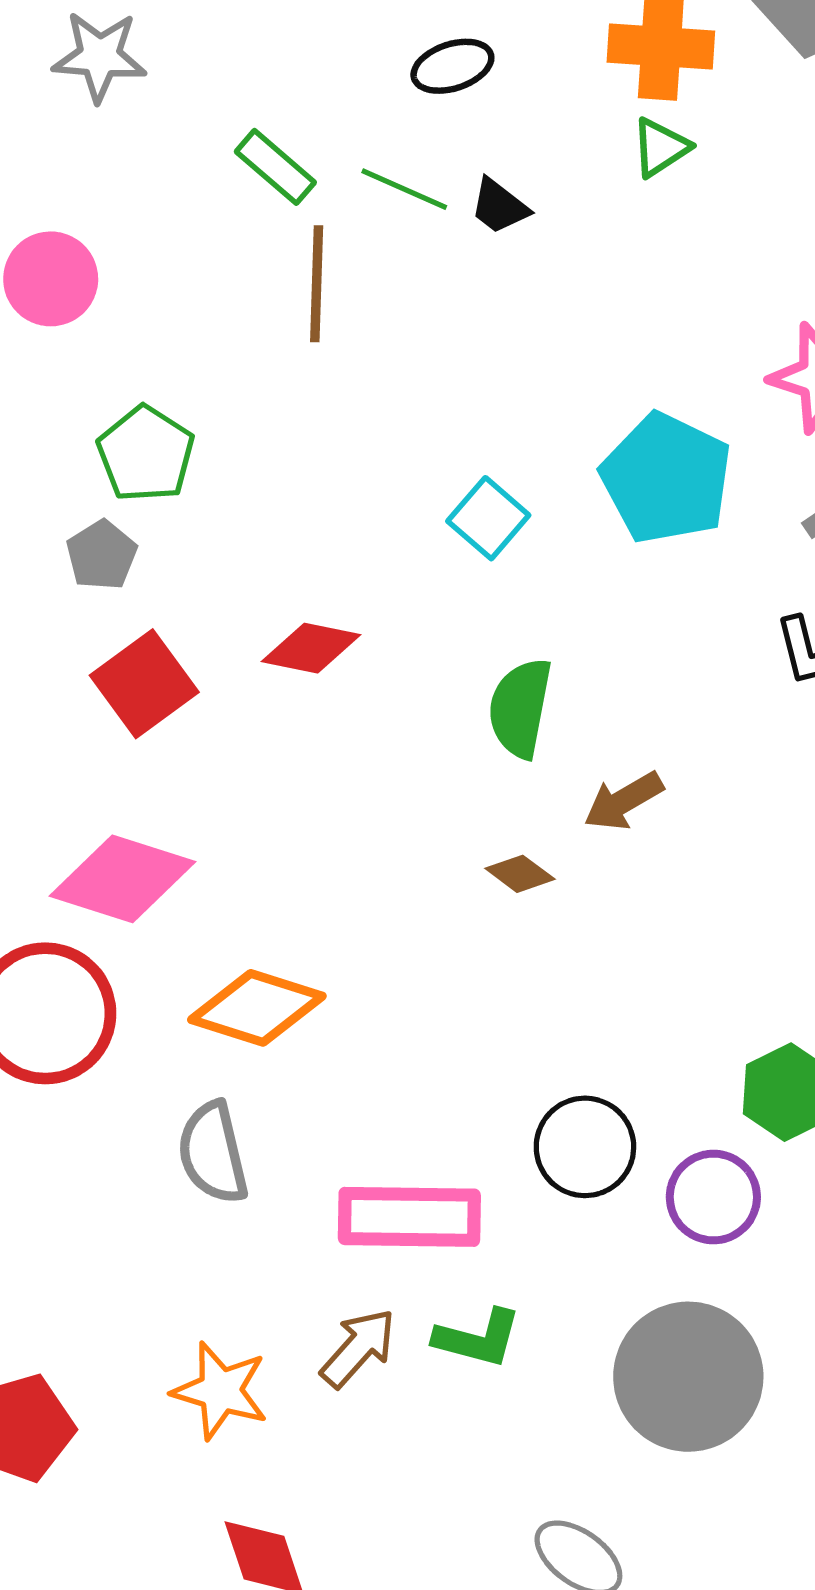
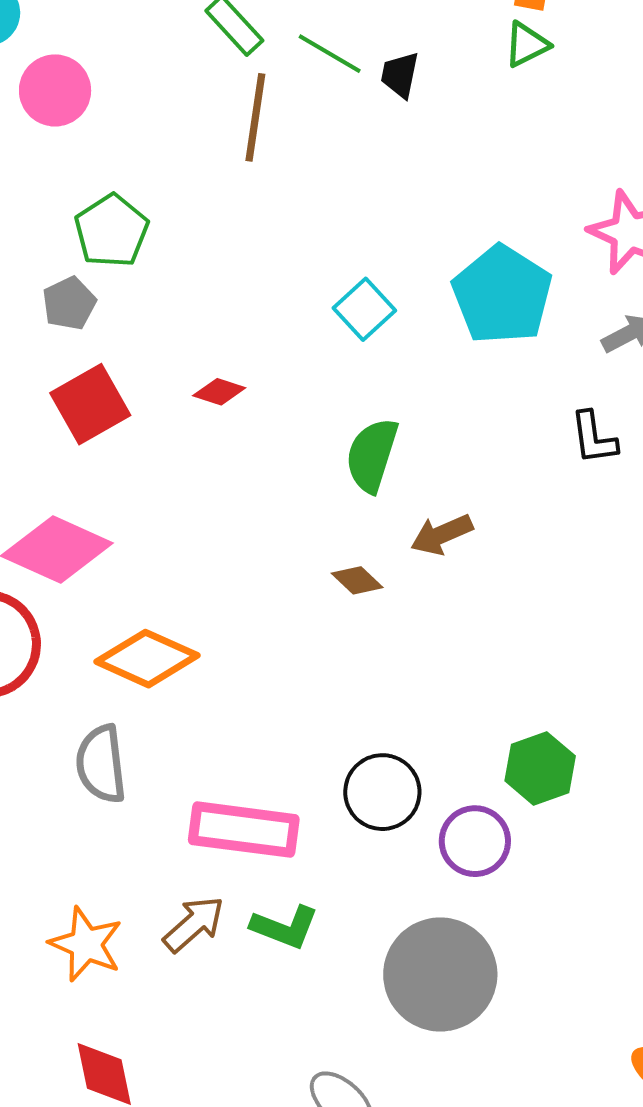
black trapezoid: (499, 206) -> (400, 75), turned 57
red diamond: (311, 648) -> (219, 392), size x0.7

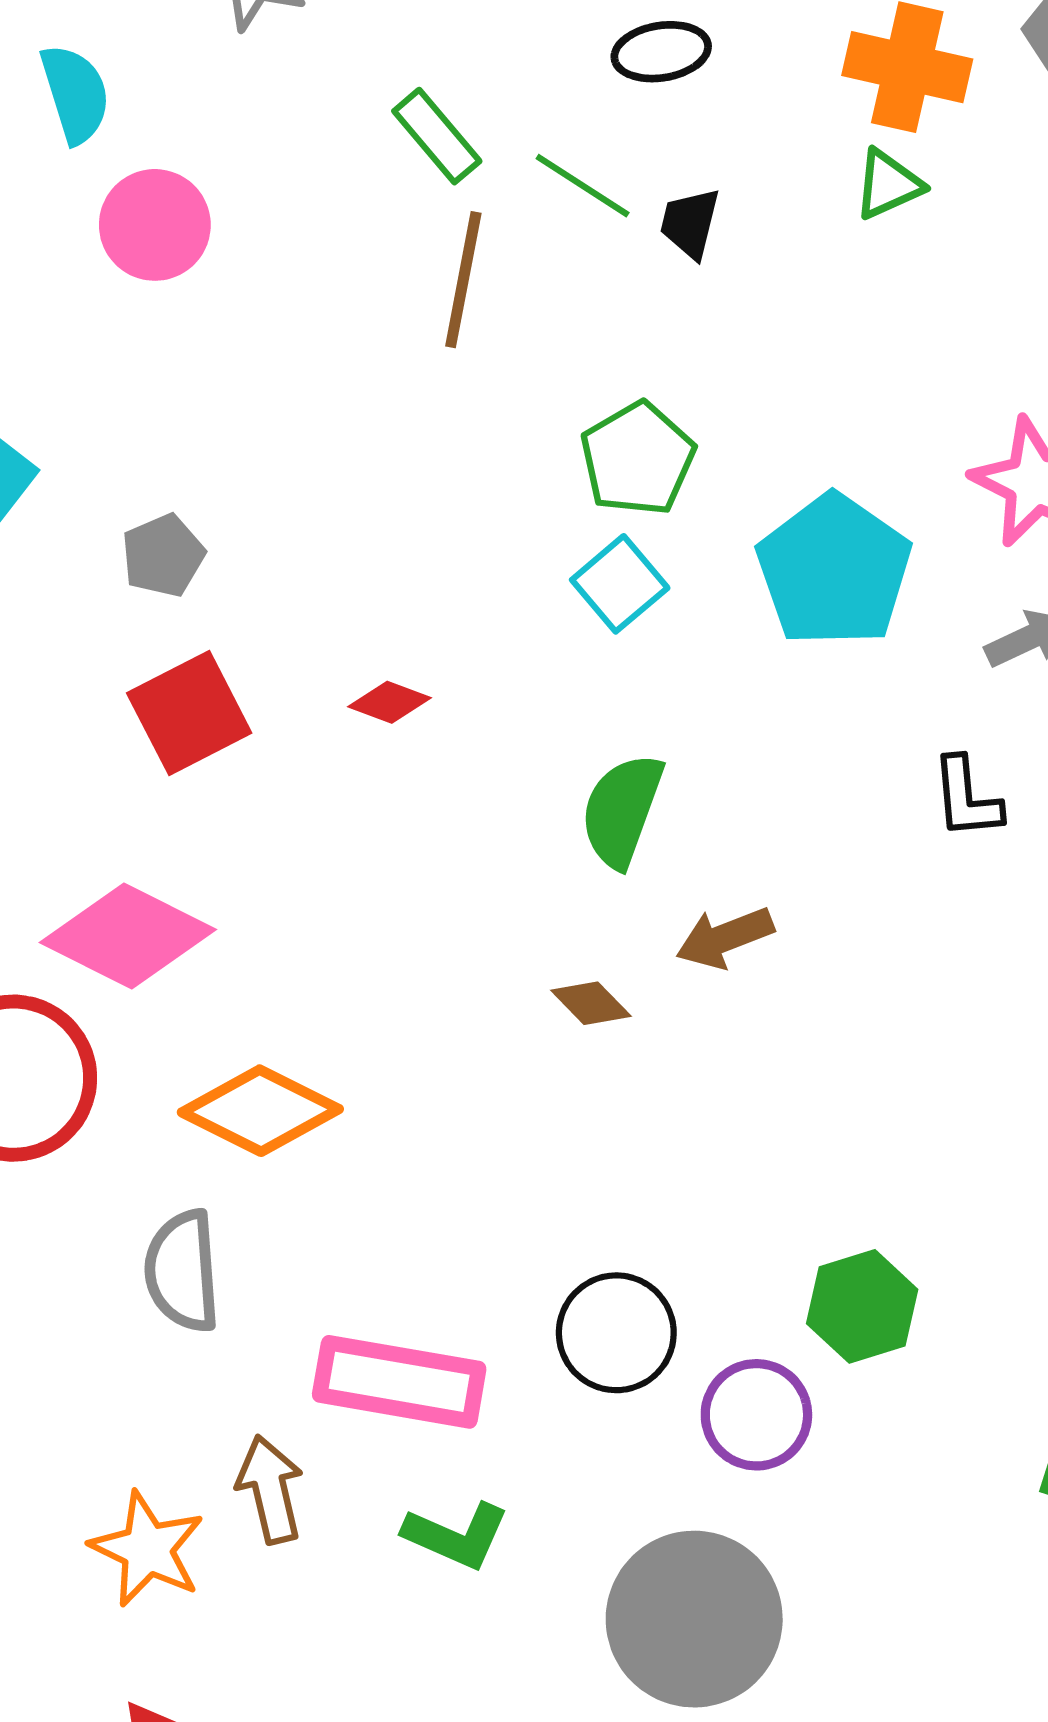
green pentagon: (111, 231) -> (638, 459), moved
brown arrow: (194, 924) -> (270, 1489), moved, turned -64

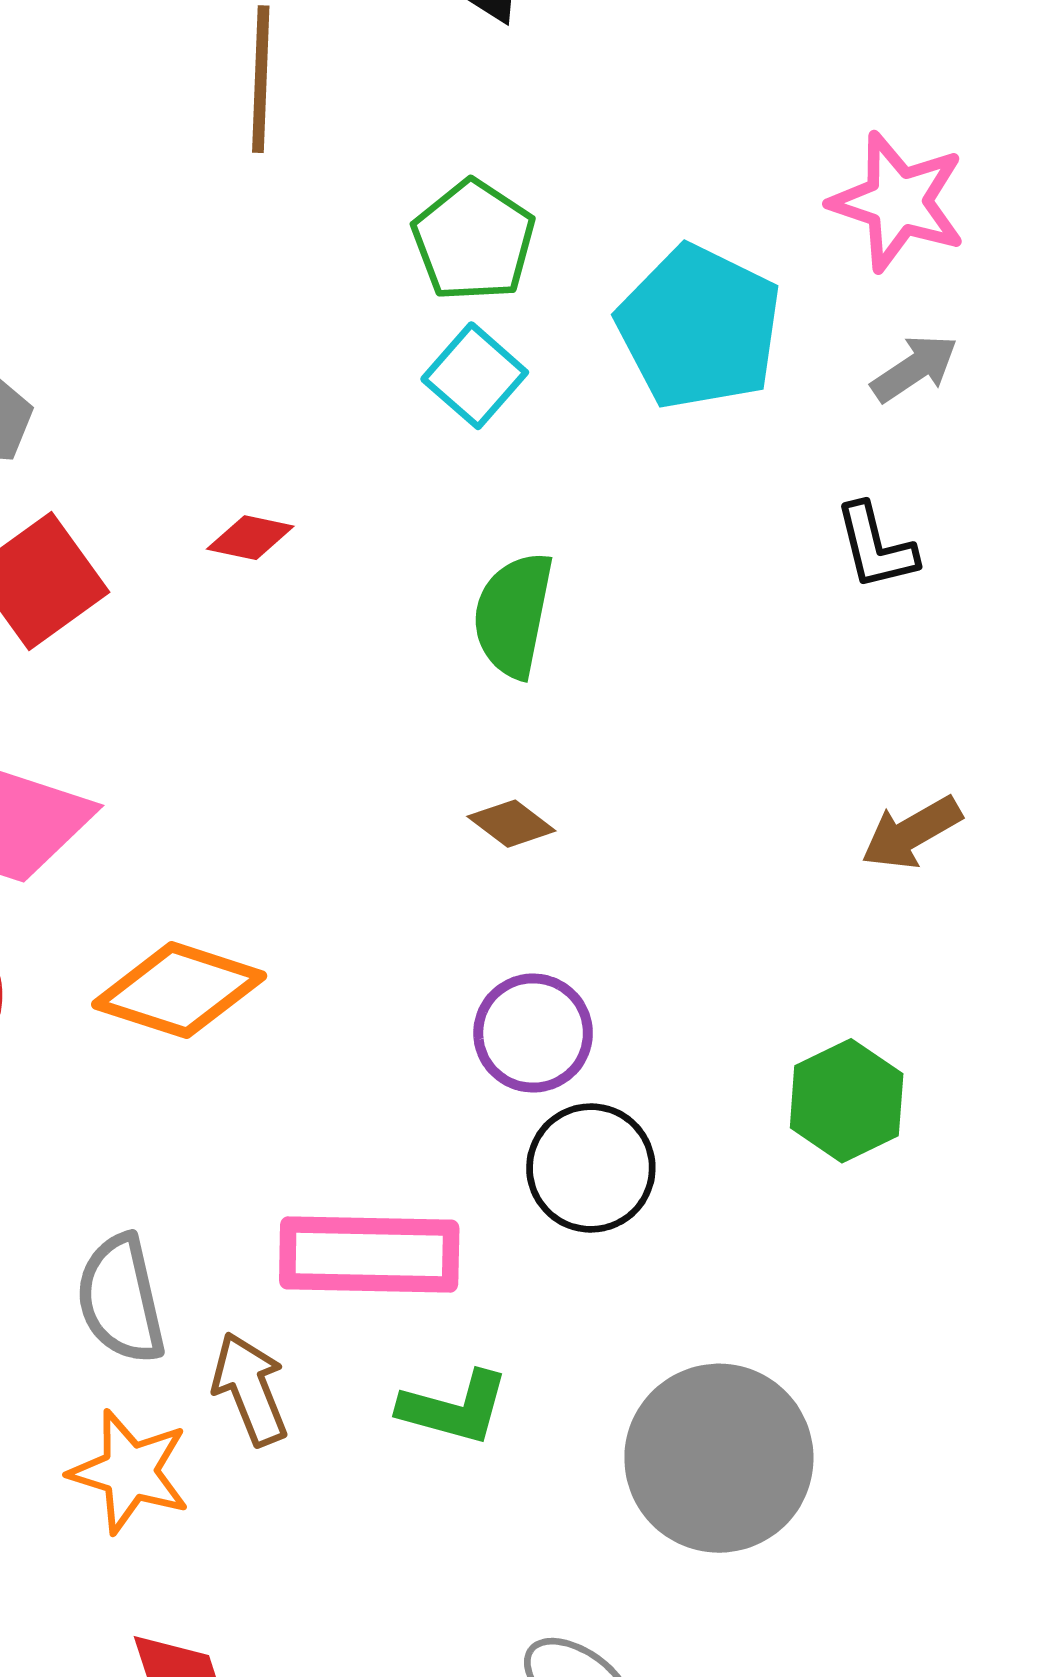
brown arrow: (725, 938) -> (911, 833), moved
gray semicircle: (182, 1271) -> (121, 1299), moved
purple circle: (756, 1415) -> (533, 1033), moved

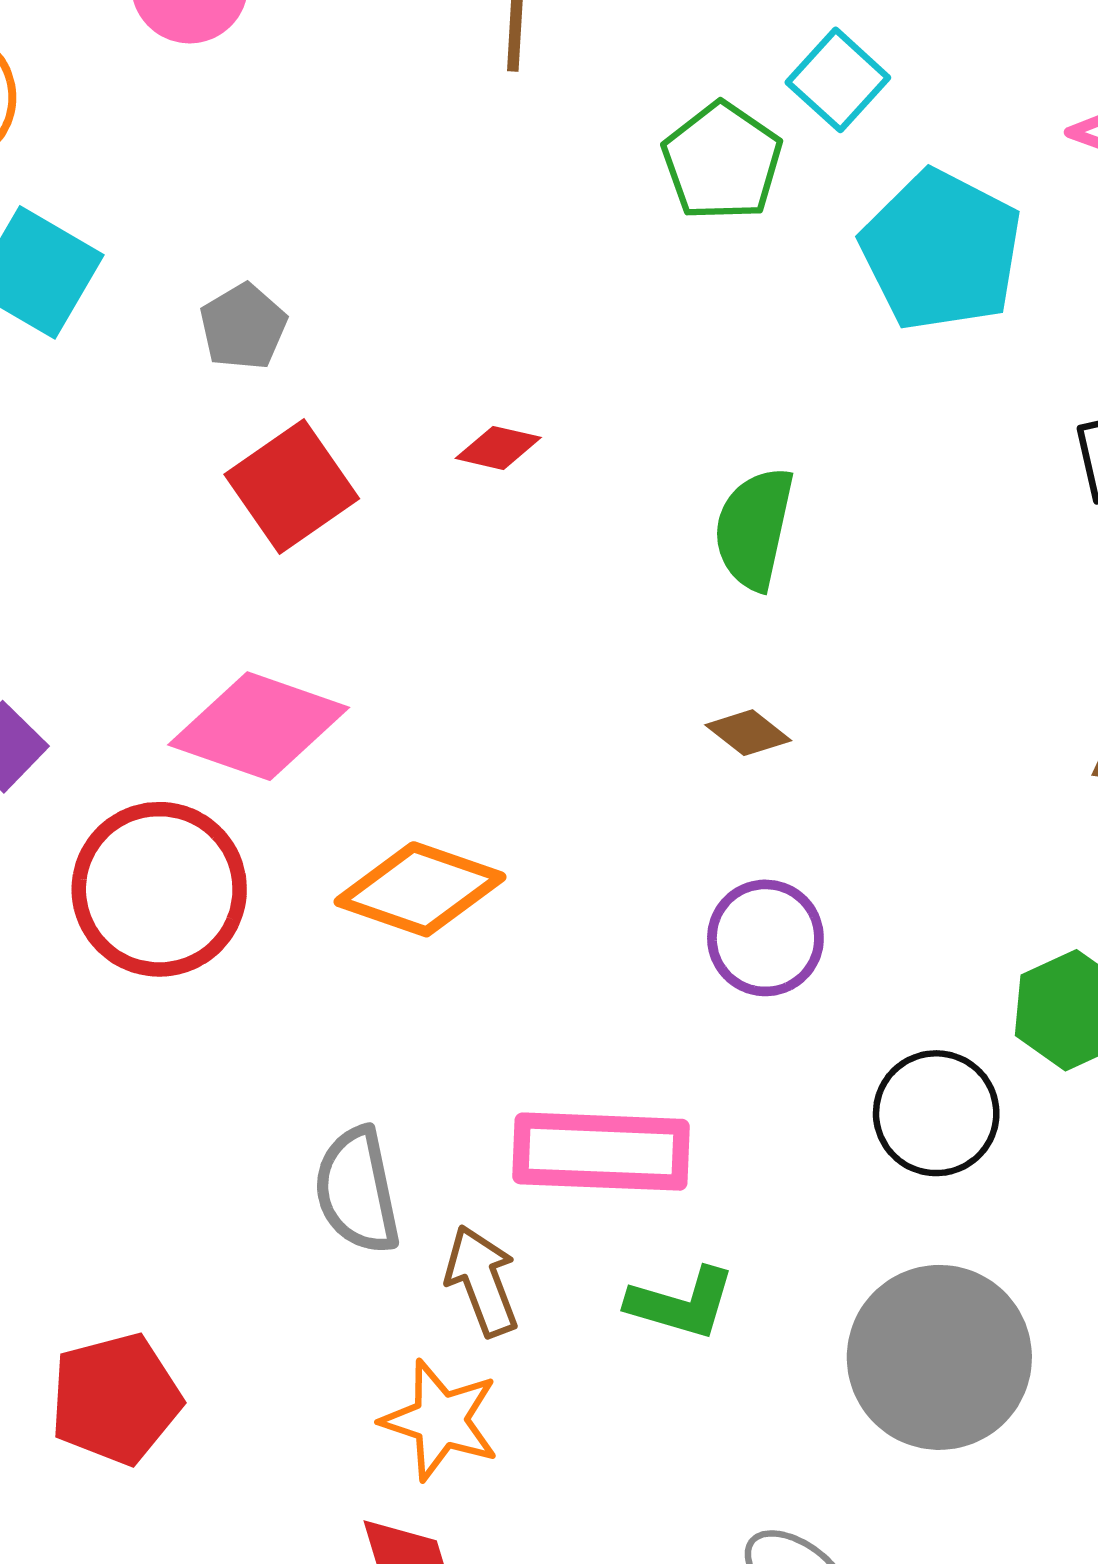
cyan square: (475, 376) -> (838, 80), moved
black circle: (591, 1168) -> (936, 1113), moved
orange star: (130, 1472) -> (440, 1420), moved

